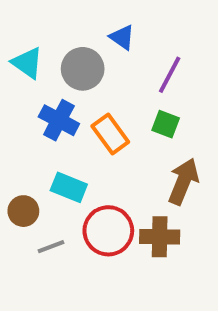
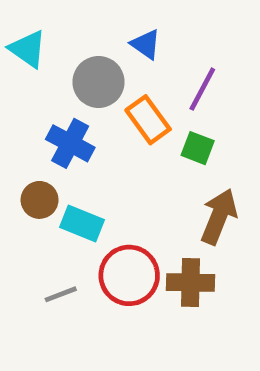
cyan triangle: (27, 63) -> (28, 49), moved
orange rectangle: (110, 134) -> (148, 120), moved
brown circle: (23, 211) -> (40, 200), moved

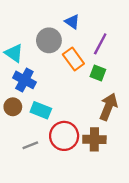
cyan triangle: (28, 49) -> (14, 53), moved
blue cross: (70, 143) -> (24, 80), moved
brown circle: (40, 200) -> (13, 107), moved

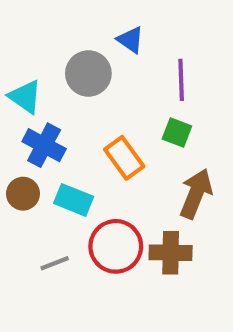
purple line: (100, 44) -> (181, 80), turned -30
orange rectangle: (73, 59) -> (124, 158), moved

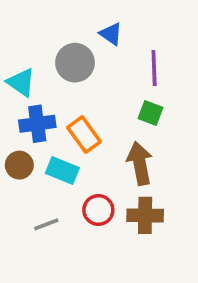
blue cross: (44, 145) -> (37, 124), turned -36
orange rectangle: (124, 158) -> (84, 135), moved
brown arrow: (196, 194) -> (140, 163), moved, turned -33
red circle: (116, 246) -> (98, 210), size x0.7

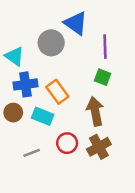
blue triangle: (111, 34) -> (76, 23), size x1.5
brown cross: (145, 215) -> (99, 147), turned -30

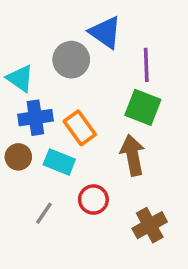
green square: (103, 77) -> (143, 107), size x1.5
brown cross: (99, 147) -> (150, 225), moved
gray line: (32, 153) -> (44, 213), turned -35

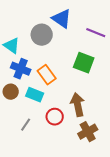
purple line: (146, 65) -> (96, 33), moved, turned -66
blue cross: (35, 118) -> (21, 69), turned 30
brown arrow: (133, 155) -> (78, 105), moved

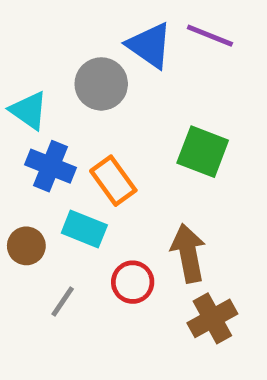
purple line: (96, 33) -> (210, 36), moved
brown circle: (11, 92) -> (26, 246), moved

